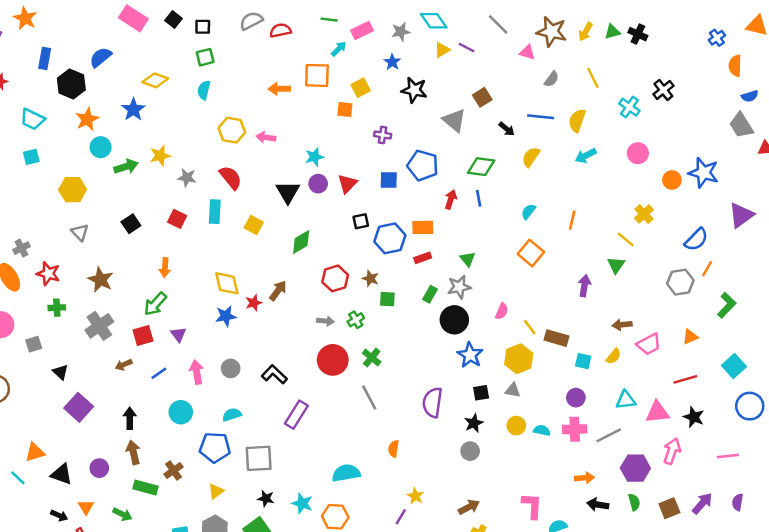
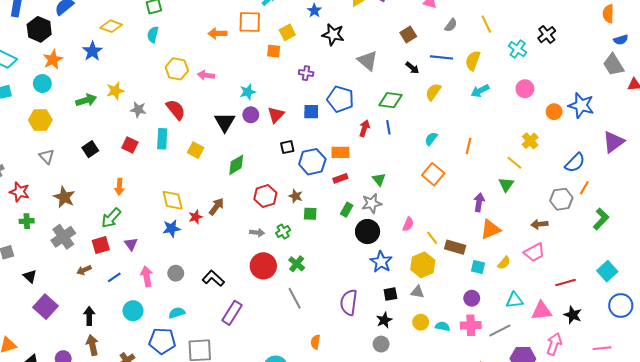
brown square: (482, 97) -> (408, 35), moved
cyan circle: (101, 147) -> (42, 84), moved
brown arrow: (622, 325) -> (539, 224), moved
orange triangle: (690, 337) -> (490, 229), moved, size x1.5

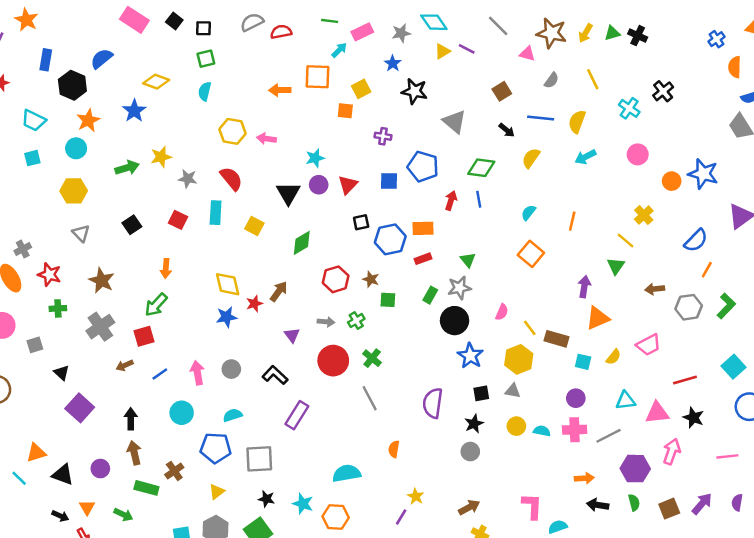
gray hexagon: (561, 199) -> (689, 307), moved
brown arrow: (539, 224) -> (655, 289), moved
purple triangle: (131, 244) -> (292, 335), moved

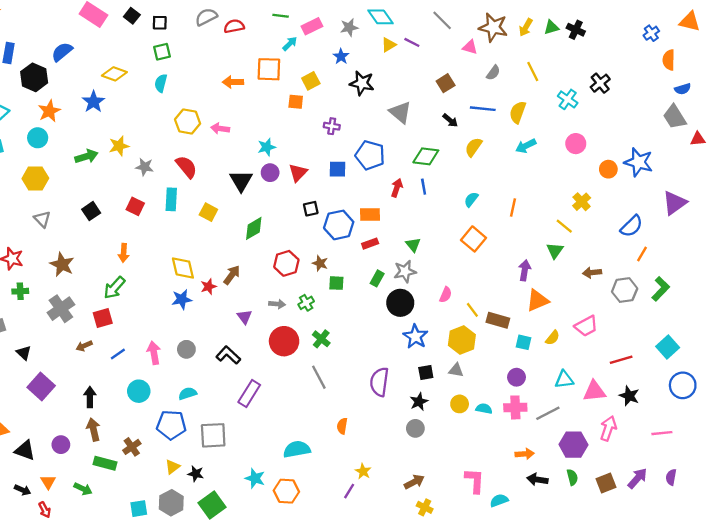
black star: (267, 499) -> (196, 474), moved

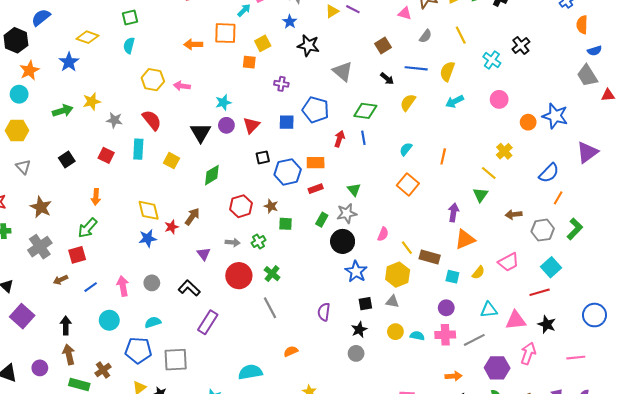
cyan square: (668, 347) -> (551, 267), moved
purple semicircle: (379, 382) -> (324, 312), size x0.7
orange semicircle: (342, 426) -> (291, 351), turned 56

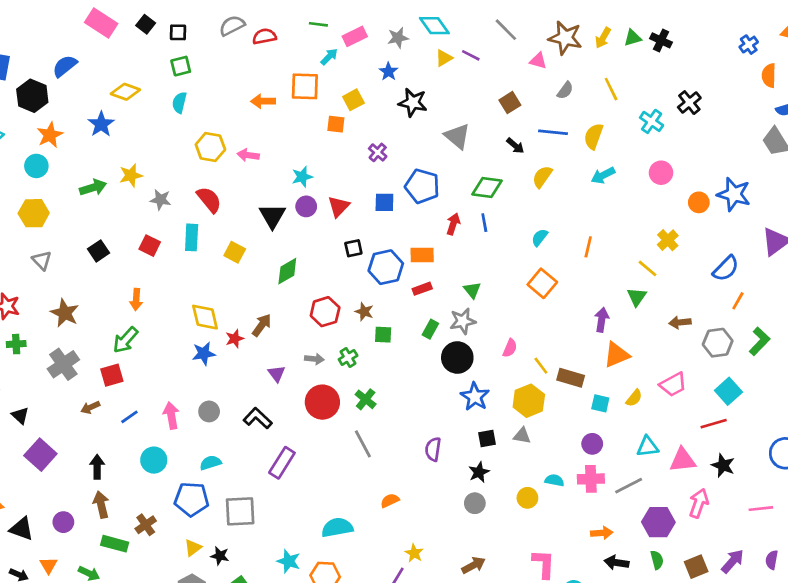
purple cross: (281, 84) -> (378, 152), turned 32
yellow circle: (395, 332) -> (527, 498), moved

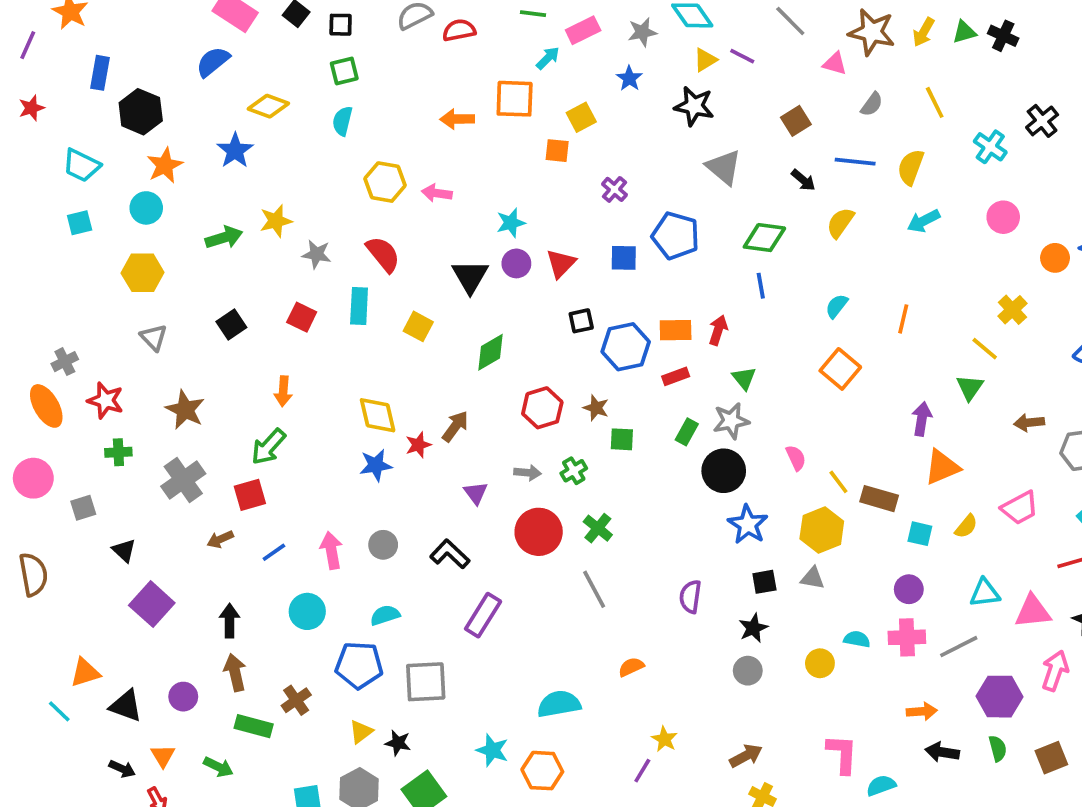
blue semicircle: (65, 66) -> (213, 62), moved
black star: (413, 103) -> (694, 106), moved
red arrow: (453, 224) -> (718, 330), moved
pink semicircle: (510, 348) -> (796, 458), turned -48

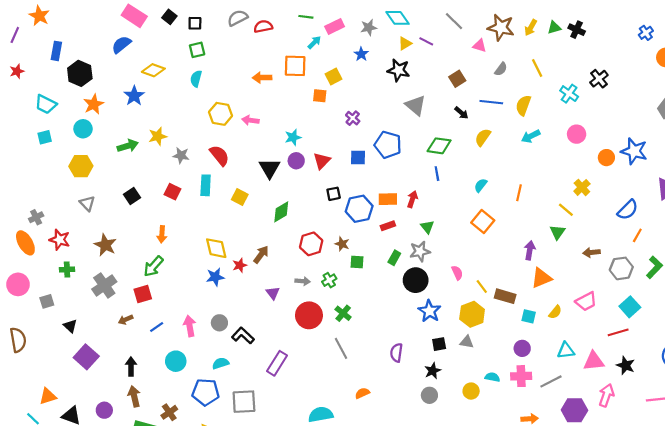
black L-shape: (450, 554) -> (243, 336), moved

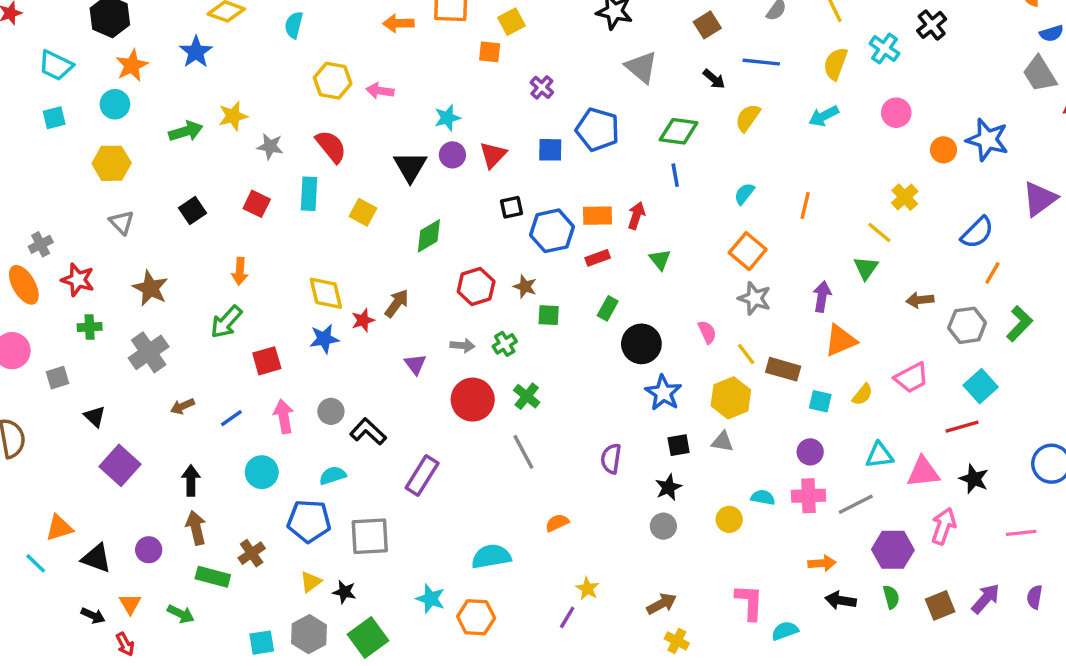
yellow semicircle: (523, 105) -> (835, 64), moved
gray star: (420, 251) -> (754, 298), moved, turned 30
red square: (143, 294) -> (267, 361), moved

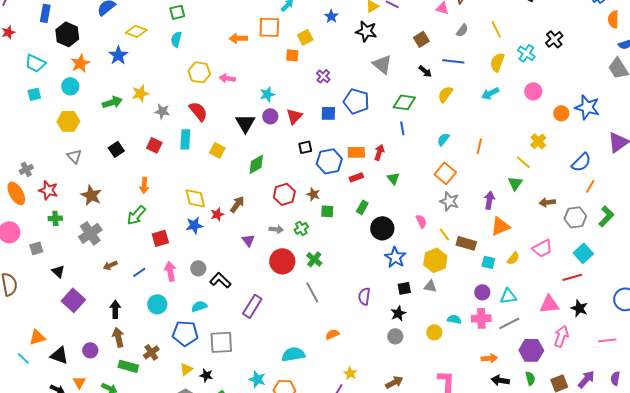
cyan triangle: (879, 455) -> (508, 296), moved

